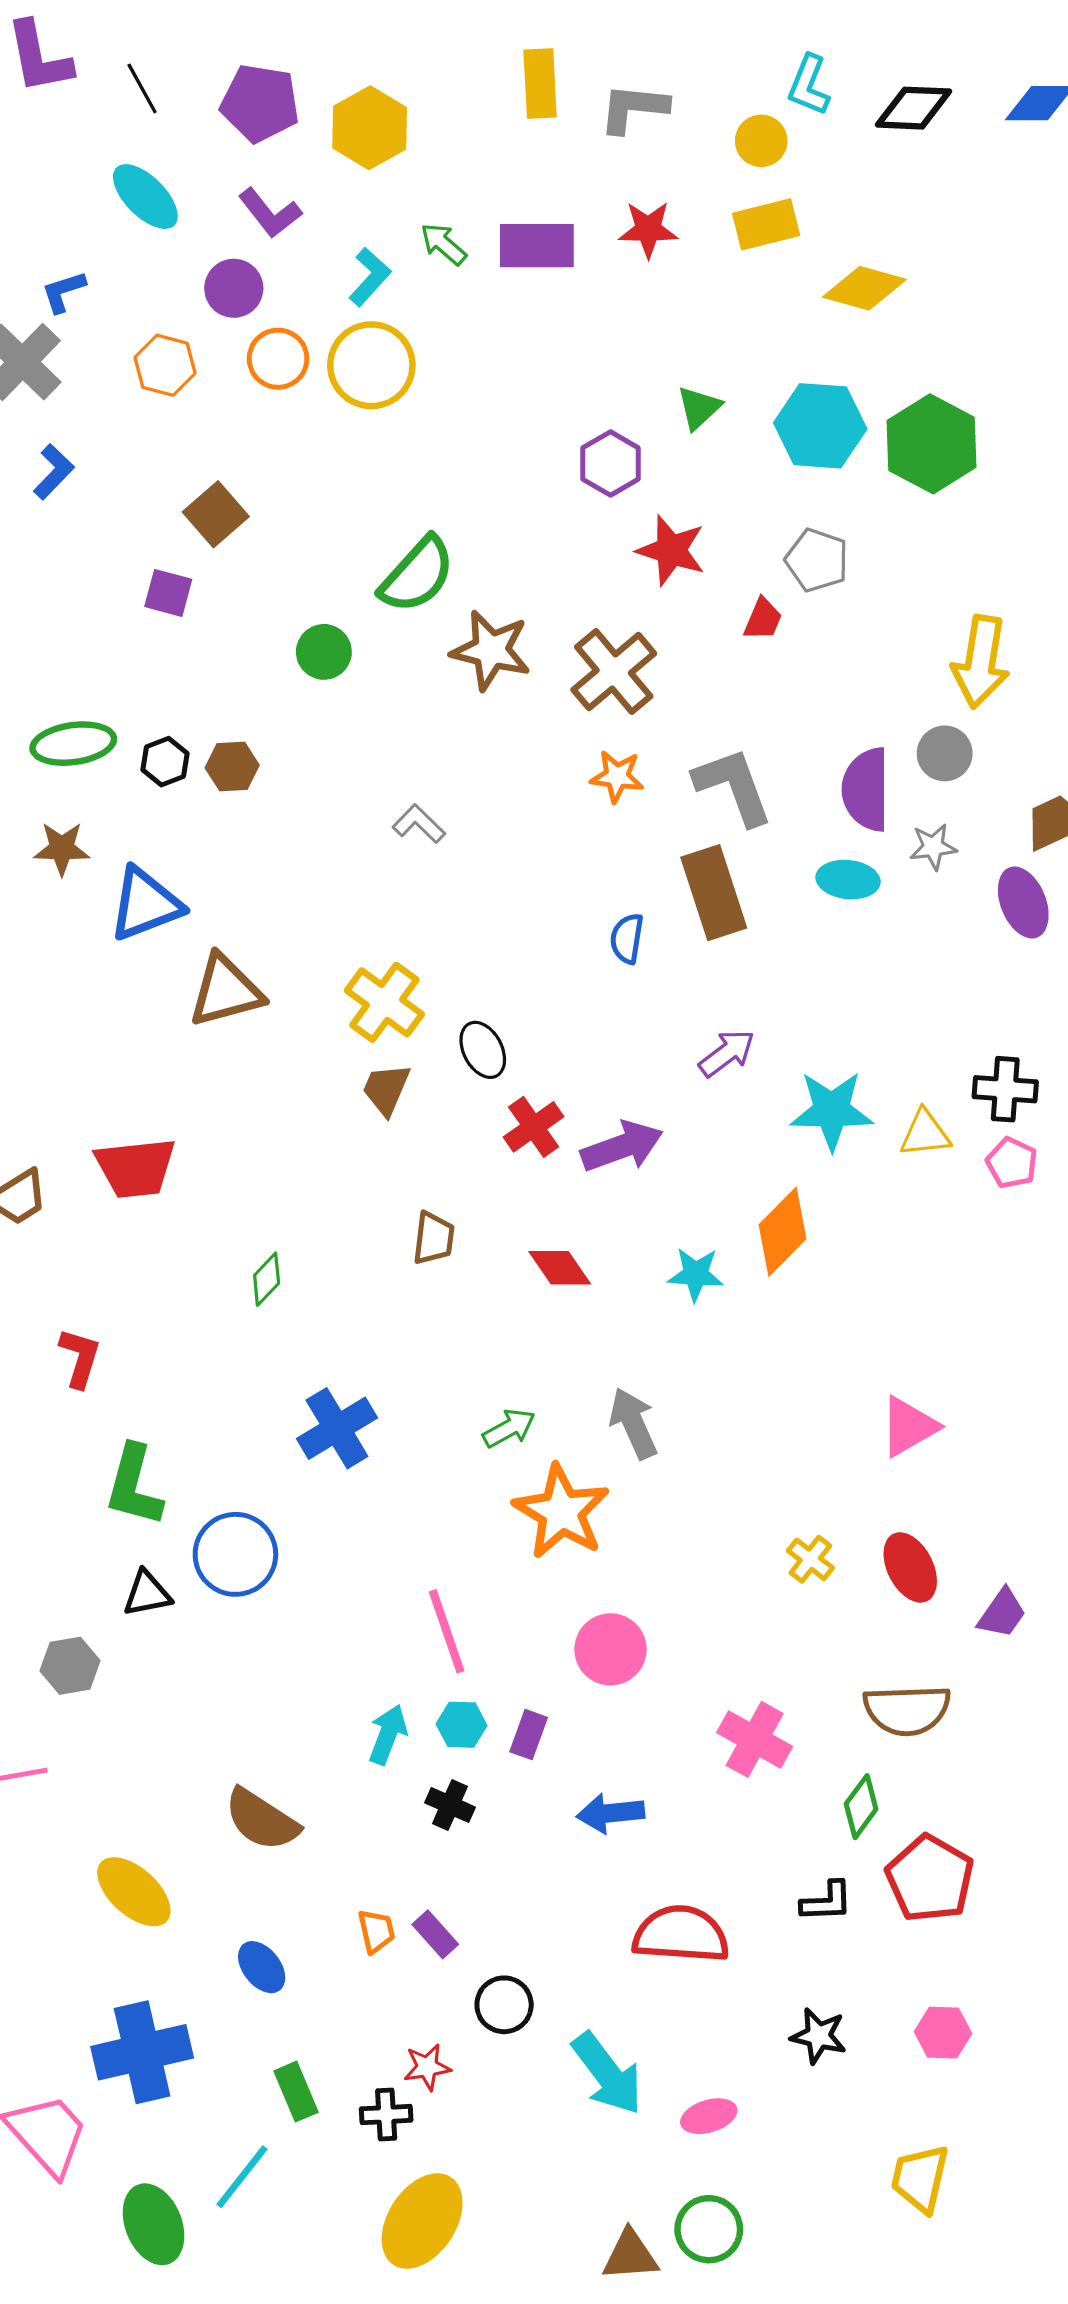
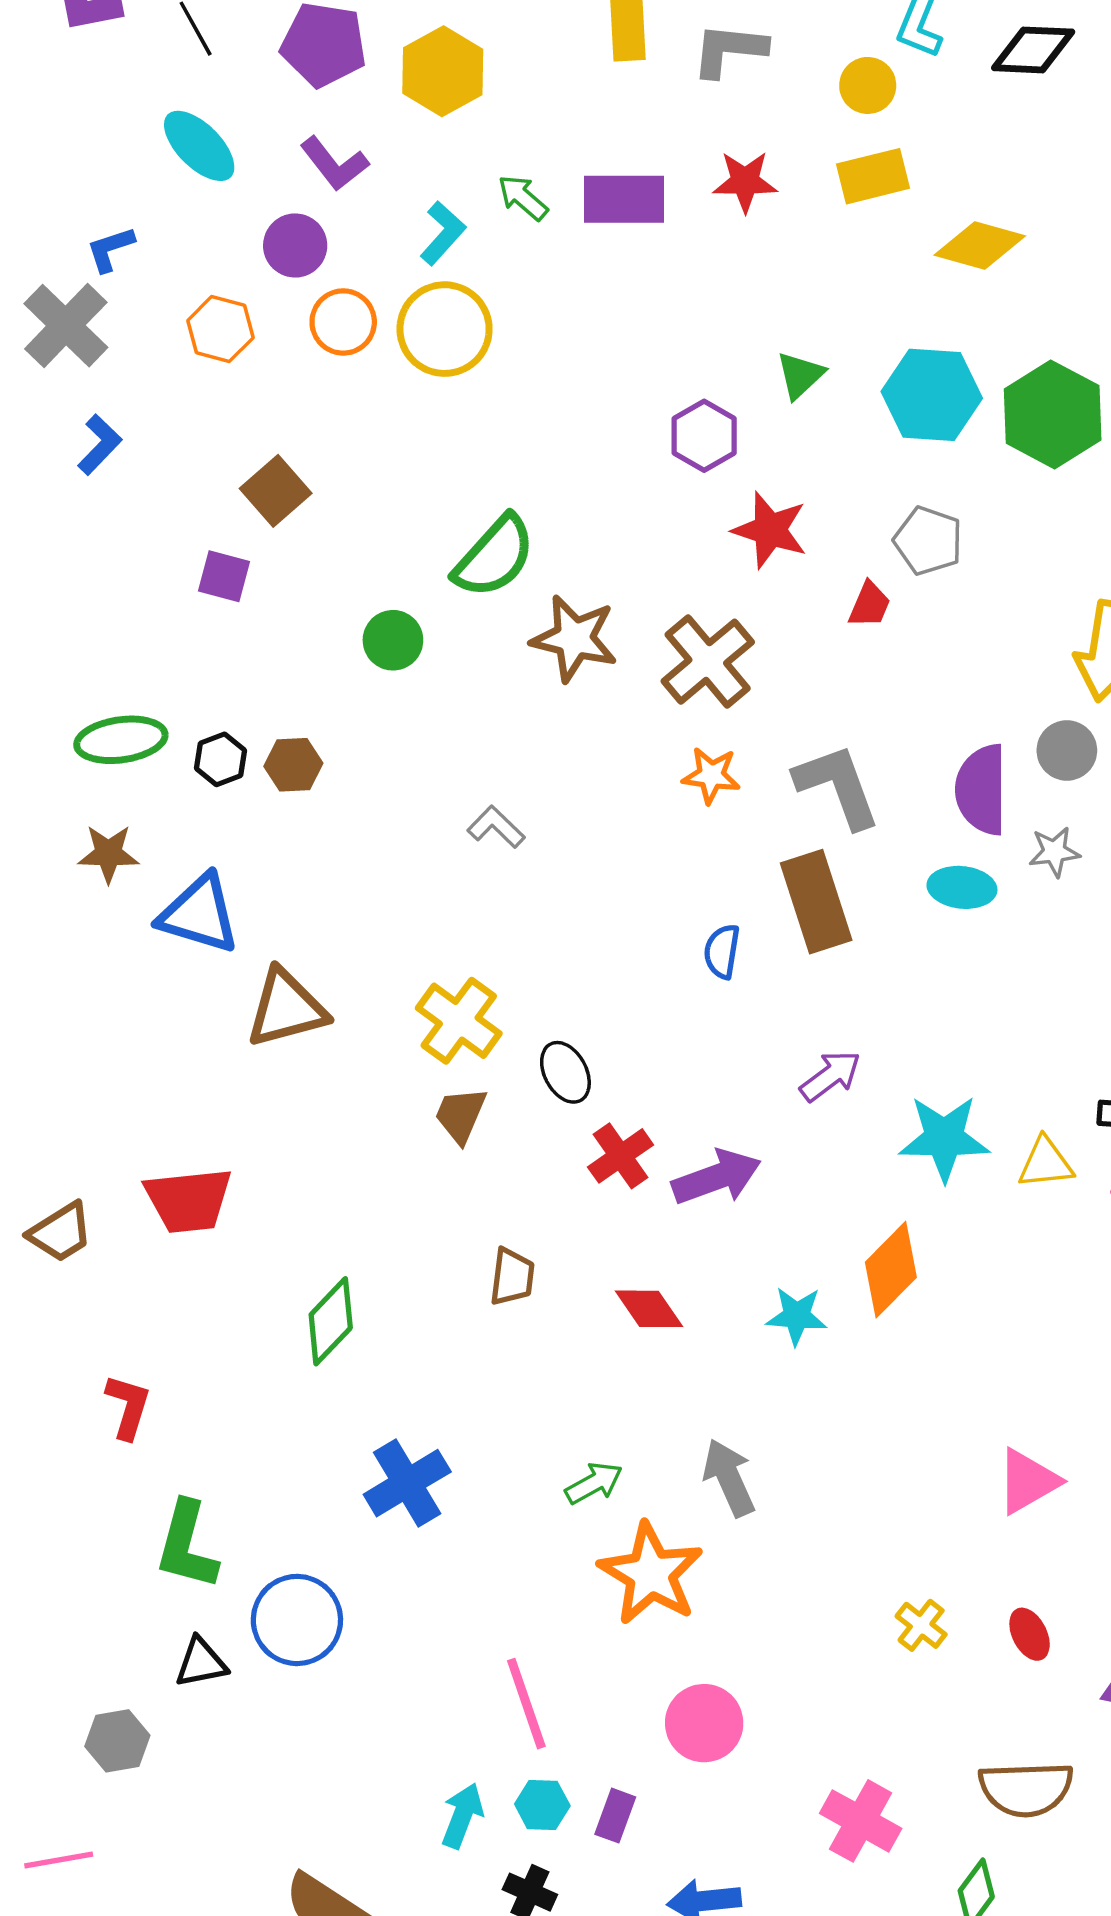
blue triangle: (145, 904) -> (199, 914), turned 38
green diamond: (267, 1279) -> (331, 1321), size x1.5
red ellipse: (910, 1567) -> (1030, 1634), size x0.7

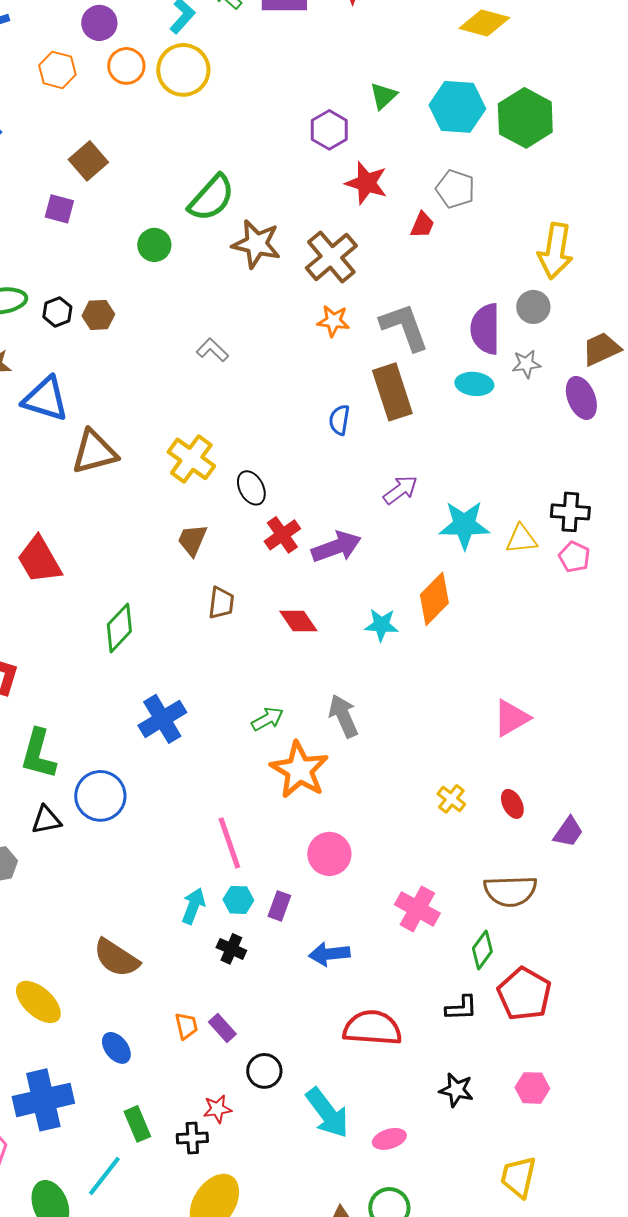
brown trapezoid: (461, 1115) -> (192, 540), moved
red trapezoid: (188, 1200) -> (39, 560), turned 66

